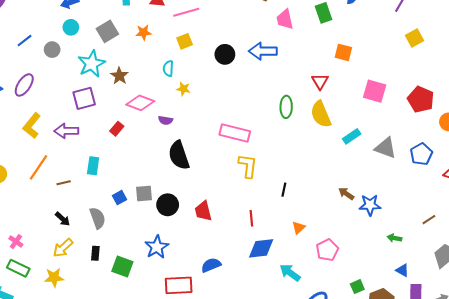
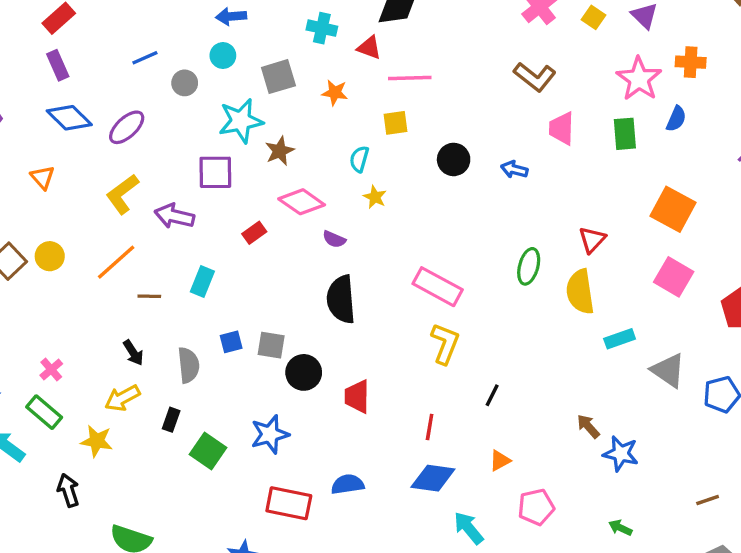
blue arrow: (263, 51) -> (514, 170), size x0.6
orange square: (343, 52) -> (673, 209), moved, size x1.5
green arrow: (394, 238) -> (620, 528), moved

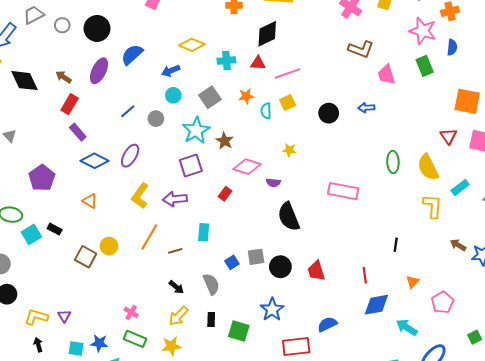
cyan semicircle: (359, 159) -> (266, 111), moved
red triangle: (592, 240) -> (448, 136), moved
yellow L-shape: (445, 344) -> (433, 206), moved

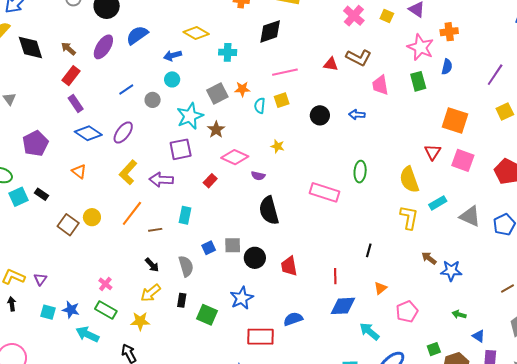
red triangle: (258, 63) -> (331, 64), moved
gray square: (210, 97) -> (217, 94), moved
green ellipse: (393, 162) -> (360, 172), moved

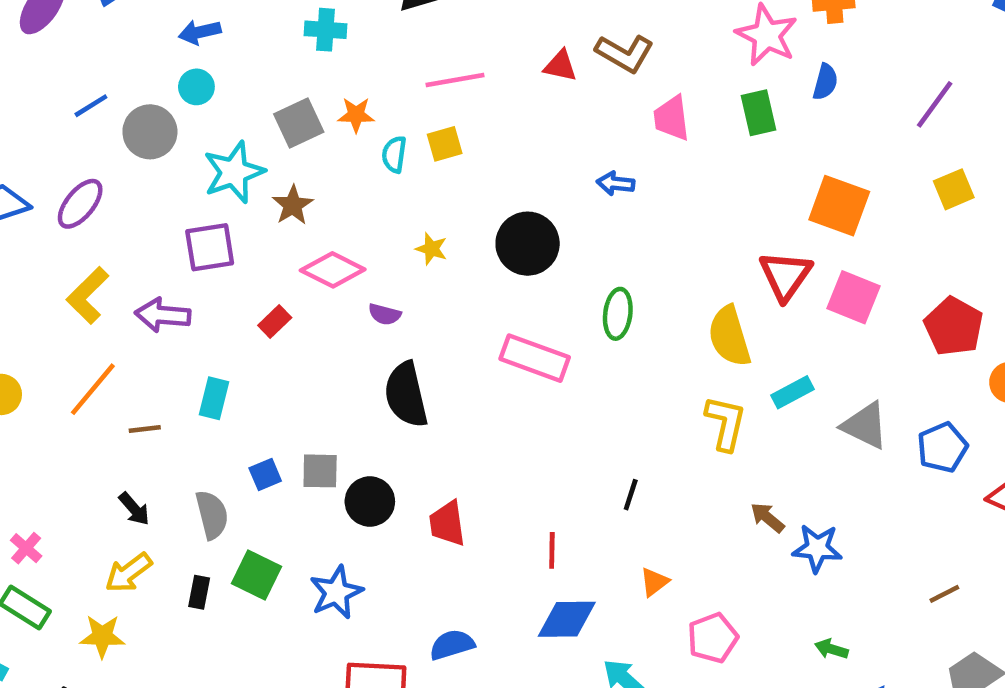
gray circle: (153, 100) -> (150, 132), size x1.5
black circle: (320, 115) -> (528, 244), moved, size x1.4
red triangle: (433, 152) -> (785, 276), size x1.4
green square: (207, 315) -> (257, 575), moved

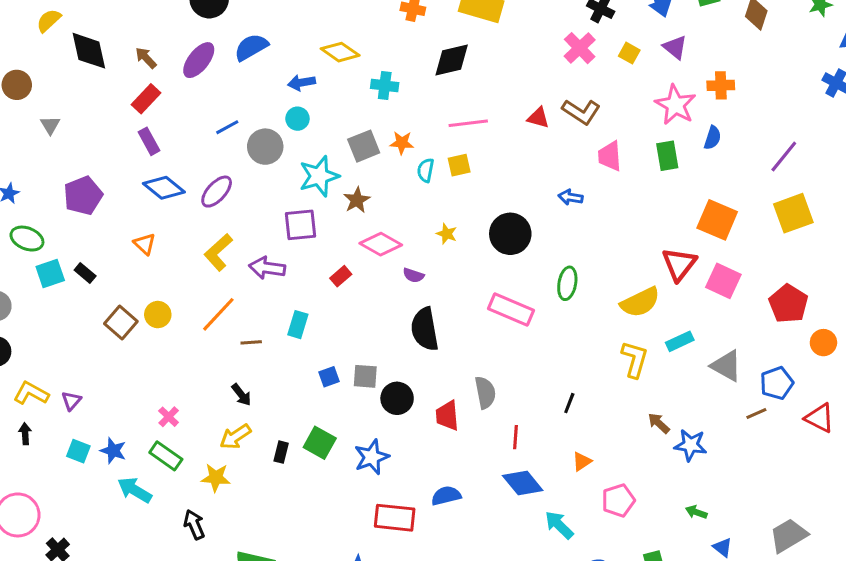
yellow square: (954, 189) -> (793, 213), size x1.5
yellow semicircle: (729, 336) -> (640, 302), turned -102
gray semicircle: (212, 515) -> (485, 393), moved
brown line: (944, 594) -> (756, 413), moved
blue diamond: (567, 619) -> (523, 483), turned 48

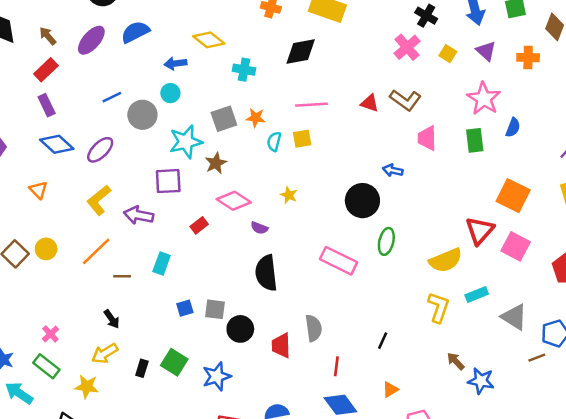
orange cross: (721, 85) -> (528, 58), moved
black circle: (510, 234) -> (362, 201), moved

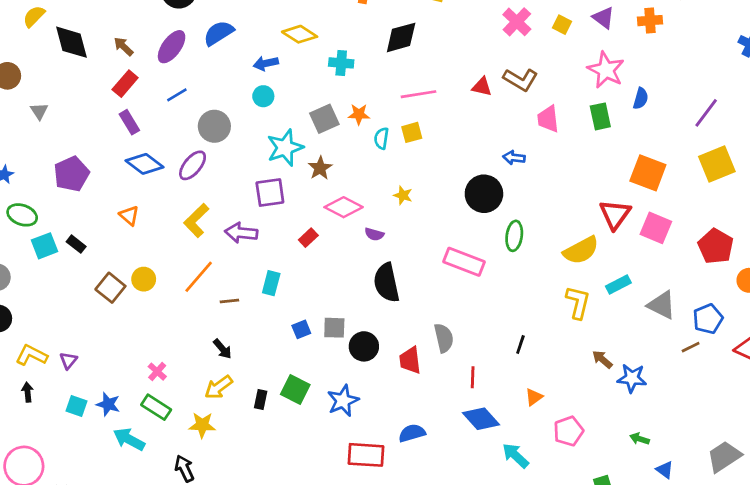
blue line: (112, 97) -> (177, 95), moved
gray circle: (142, 115) -> (214, 126), moved

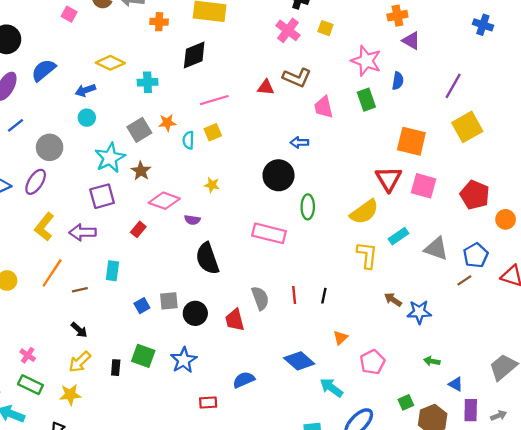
purple triangle: (603, 18) -> (411, 41), moved
red line: (473, 377) -> (294, 295), moved
red rectangle: (366, 455) -> (208, 402), size x0.6

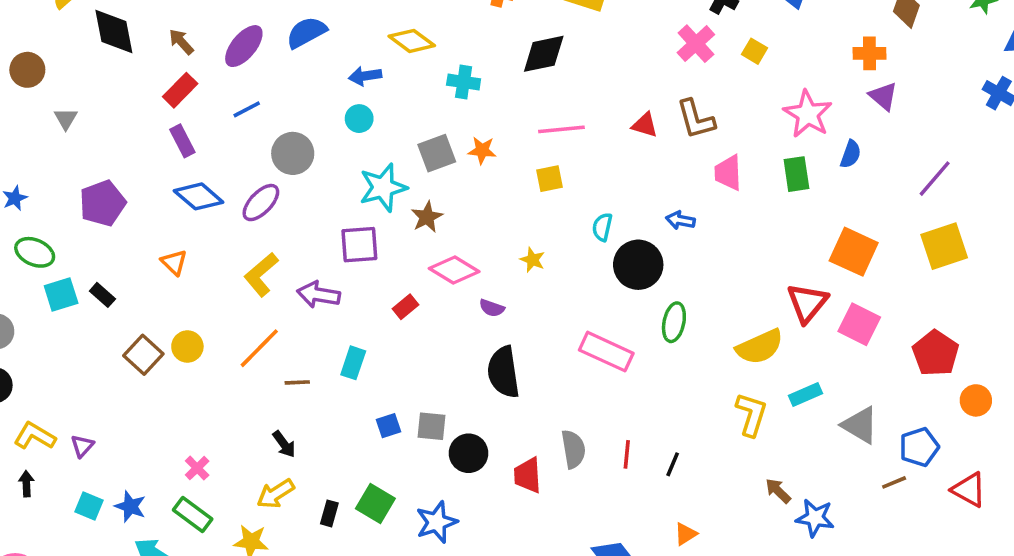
brown L-shape: (297, 78) -> (696, 119), turned 40
cyan semicircle: (188, 140) -> (602, 227), moved

